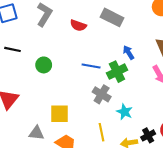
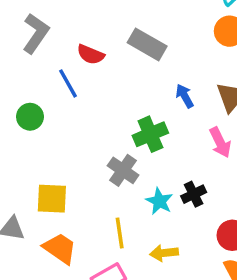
blue arrow: (129, 52) -> (185, 96), moved
blue line: (91, 66) -> (68, 83), moved, turned 48
black cross: (148, 135) -> (194, 194), moved

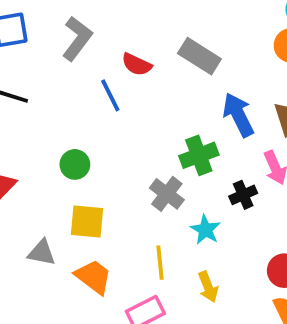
blue arrow: (185, 96) -> (238, 115), size x1.6
green circle: (30, 117) -> (75, 164), moved
black cross: (194, 194) -> (243, 195), moved
yellow arrow: (164, 253) -> (208, 287), turned -108

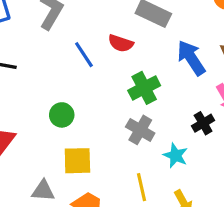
red semicircle: (137, 64) -> (121, 43), moved
green cross: (199, 155) -> (144, 88), moved

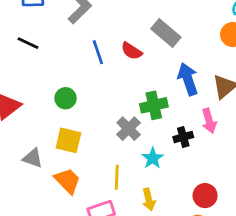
green cross: (144, 88) -> (154, 105), moved

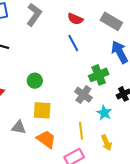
gray rectangle: (166, 33) -> (111, 21), moved
red semicircle: (132, 51) -> (75, 19), moved
blue line: (98, 52) -> (73, 43), moved

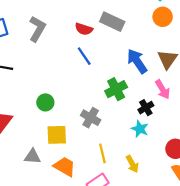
gray rectangle: (111, 21) -> (112, 22), moved
gray cross: (83, 95) -> (91, 118), moved
cyan star: (104, 113) -> (140, 129), moved

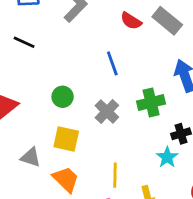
blue line: (84, 56) -> (112, 63), moved
gray cross: (91, 118) -> (107, 111), moved

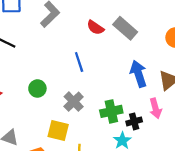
green cross: (151, 103) -> (111, 111), moved
yellow square: (66, 139) -> (58, 130), moved

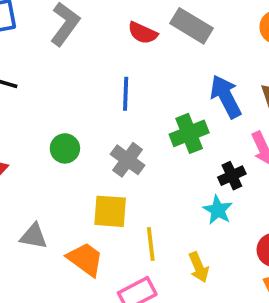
blue line: (79, 62) -> (126, 94), turned 30
green cross: (111, 111) -> (189, 133), moved

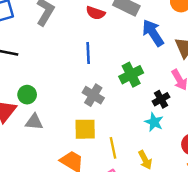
blue arrow: (226, 96) -> (153, 33), moved
green circle: (65, 148) -> (27, 95), moved
gray triangle: (34, 236) -> (34, 122), moved

